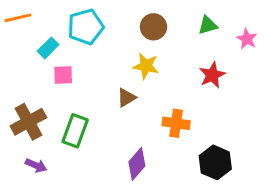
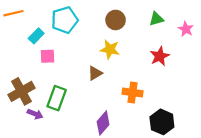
purple arrow: (36, 165) -> (35, 114), moved

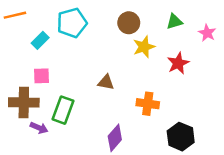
yellow star: (110, 49) -> (144, 47), moved, turned -30
pink square: (48, 56) -> (41, 76), moved
brown triangle: (95, 73) -> (106, 82), turned 42
brown cross: (21, 91) -> (24, 102), turned 30

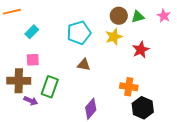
cyan pentagon: (72, 23) -> (79, 33), moved
brown circle: (129, 23) -> (119, 16), moved
pink star: (207, 33) -> (164, 16), moved
orange cross: (148, 104) -> (129, 87), moved

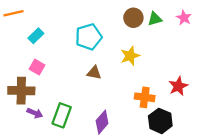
yellow star: (114, 37) -> (130, 56), moved
red star: (141, 50) -> (178, 86), moved
pink square: (33, 60) -> (37, 67), turned 32
green rectangle: (50, 87) -> (62, 115), moved

